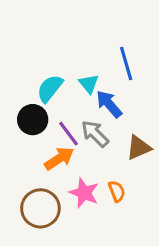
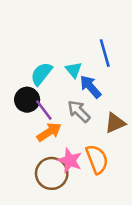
purple line: (68, 134) -> (44, 110), moved
orange semicircle: (117, 191) -> (97, 159), size x1.6
brown circle: (40, 208) -> (52, 173), moved

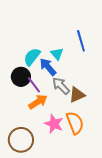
blue arrow: (91, 87) -> (48, 67), moved
brown triangle: (115, 123) -> (77, 95), moved
brown circle: (52, 173) -> (21, 140), moved

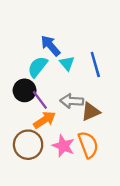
blue line: (81, 41) -> (95, 64), moved
blue arrow: (48, 67) -> (50, 46), moved
gray arrow: (61, 86) -> (72, 101), turned -42
brown circle: (21, 140) -> (28, 145), moved

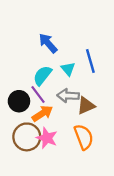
cyan triangle: (67, 63) -> (68, 69), moved
cyan semicircle: (38, 67) -> (42, 76), moved
black circle: (25, 90) -> (19, 101), moved
pink star: (63, 146) -> (47, 138), moved

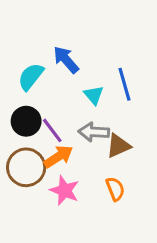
cyan semicircle: (42, 76) -> (31, 77), moved
black circle: (19, 101) -> (26, 121), moved
brown circle: (27, 137) -> (26, 167), moved
orange semicircle: (84, 137) -> (115, 189), size x0.7

